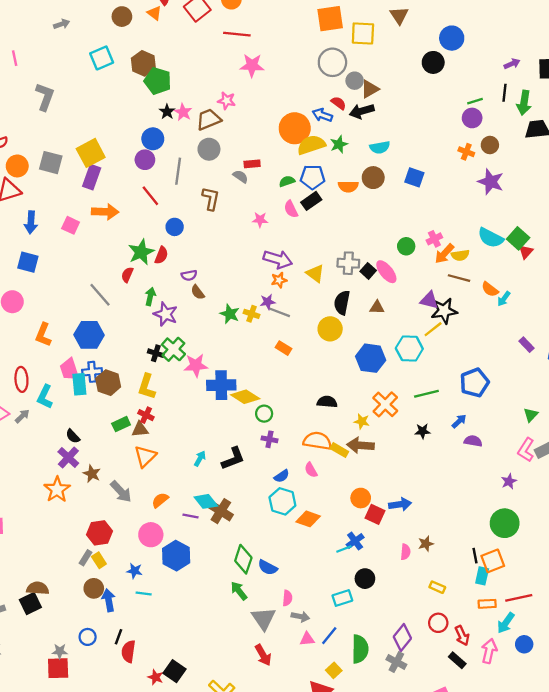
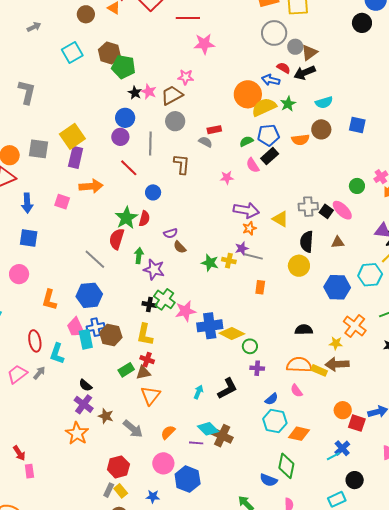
red semicircle: (127, 275) -> (117, 239), size x1.5
orange rectangle: (283, 348) -> (260, 287), turned 72
green diamond: (243, 559) -> (286, 466), moved

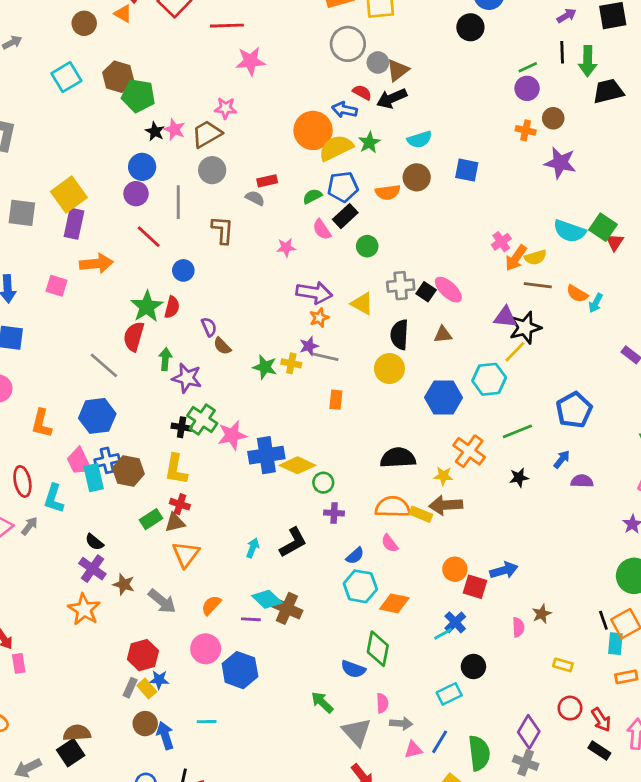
green circle: (357, 186) -> (367, 246), moved
purple semicircle: (171, 233) -> (209, 327), turned -96
black semicircle: (304, 330) -> (398, 458), size x1.4
blue star: (153, 497) -> (159, 680), moved

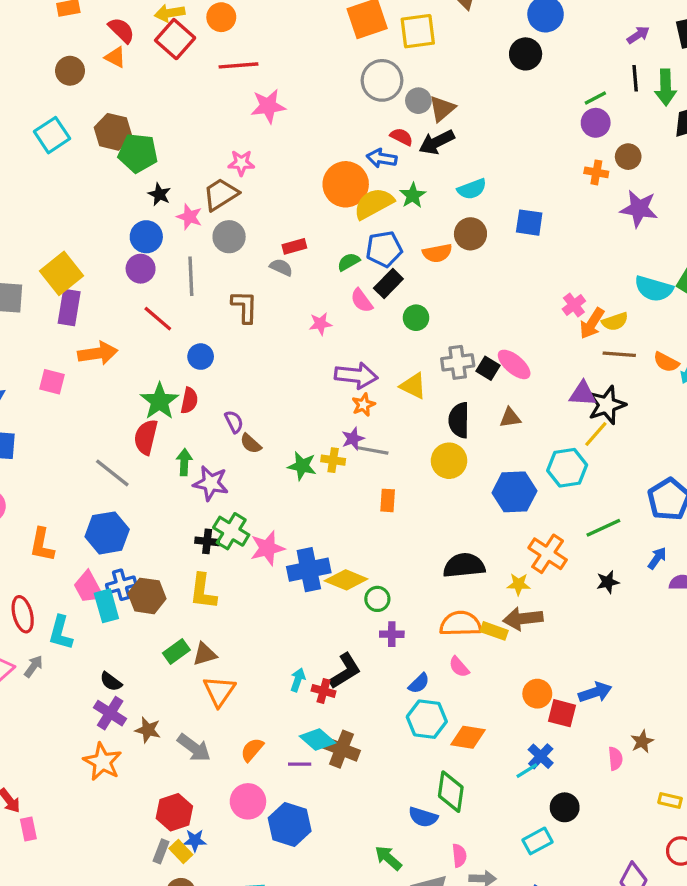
pink star: (174, 129) -> (189, 217), moved
red cross: (180, 504) -> (324, 691), moved

